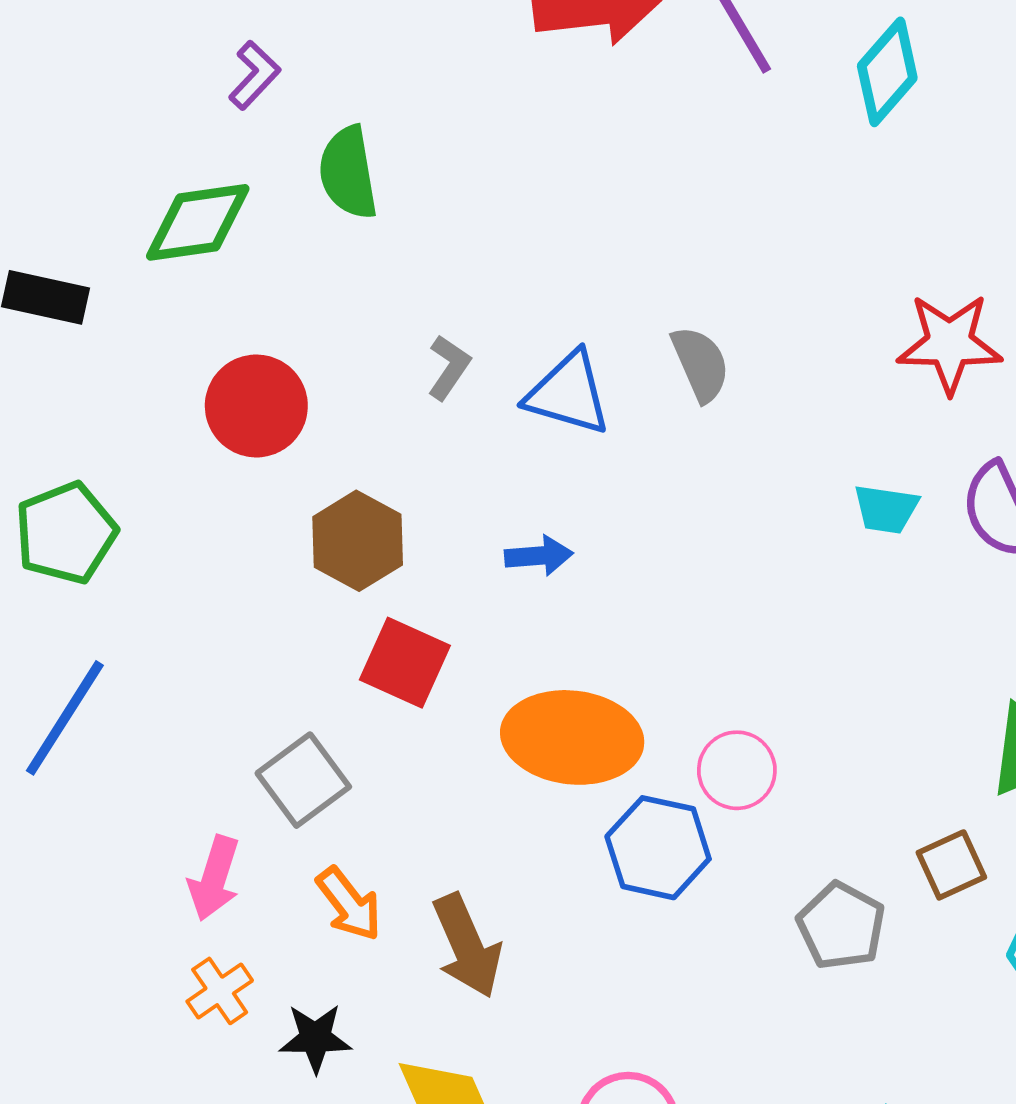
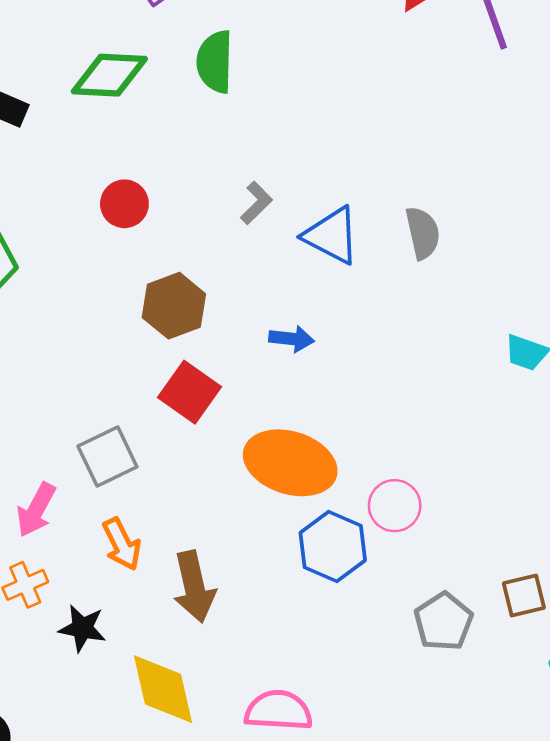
red circle: (256, 406) -> (124, 204), size x0.7

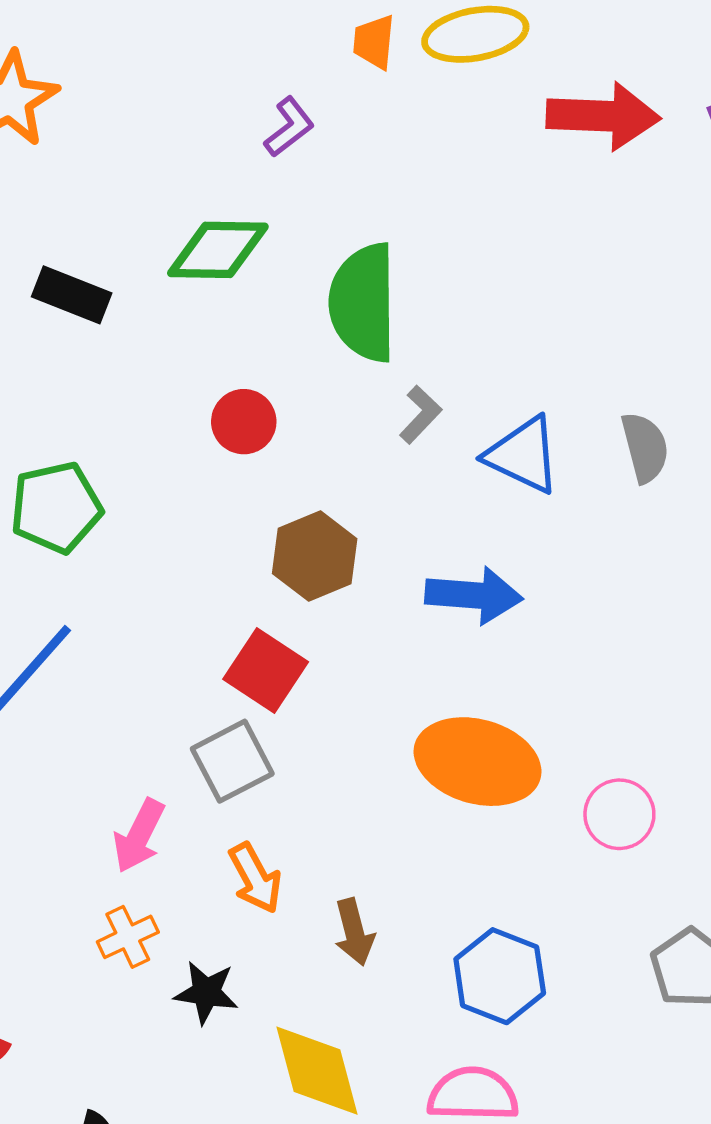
green semicircle: (215, 62) -> (363, 303), moved, size x1.4
blue arrow: (292, 339) -> (474, 595), size x1.6
red square: (189, 392) -> (266, 671), moved
blue hexagon: (333, 547) -> (500, 976), moved
brown arrow: (194, 587) -> (354, 932), size x0.7

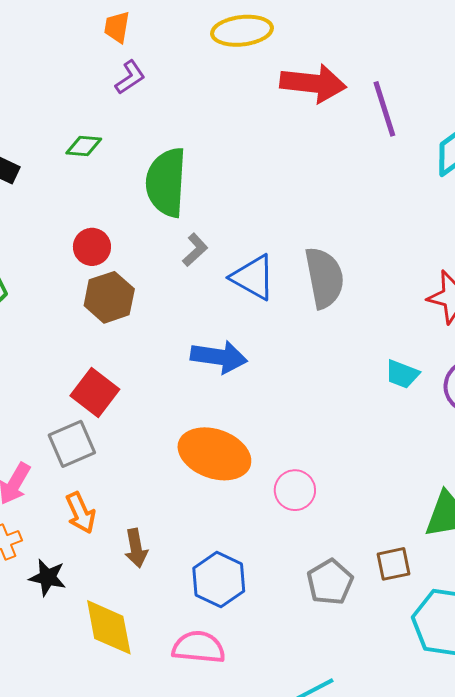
orange trapezoid: (374, 42) -> (117, 27), moved
green diamond: (218, 250) -> (84, 146), size x0.6
gray semicircle: (645, 447) -> (324, 278), size x1.5
brown hexagon: (315, 556) -> (109, 297), moved

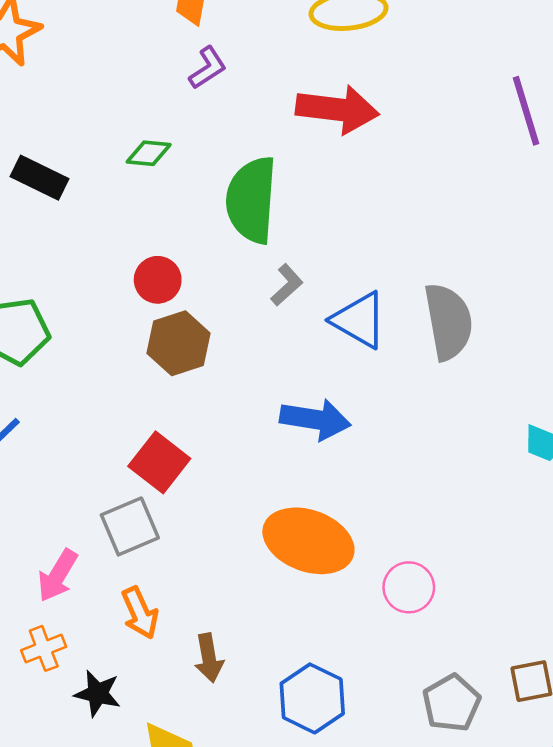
red arrow: (313, 83) -> (337, 109), moved

